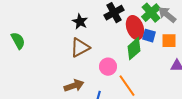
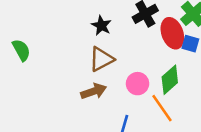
green diamond: (134, 49) -> (170, 80), moved
brown arrow: (74, 86) -> (94, 91), moved

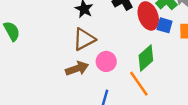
pink circle: (138, 84) -> (106, 61), moved

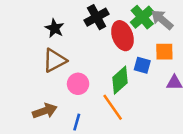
blue square: (165, 25) -> (142, 65), moved
brown arrow: (77, 68) -> (45, 111), moved

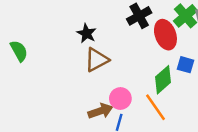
black star: (55, 28) -> (87, 33), moved
pink circle: (78, 84) -> (120, 98), moved
brown arrow: (45, 111) -> (100, 111), moved

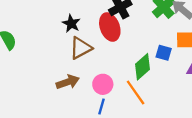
red ellipse: (165, 35) -> (110, 27), moved
brown arrow: (100, 111) -> (68, 82), moved

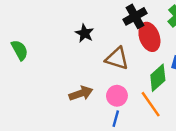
red ellipse: (110, 27) -> (149, 37), moved
brown triangle: (81, 48) -> (117, 58), moved, turned 45

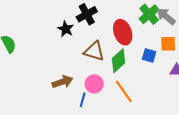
black cross: (135, 16) -> (87, 14), moved
green diamond: (158, 78) -> (118, 61), moved
blue line: (116, 119) -> (83, 100), moved

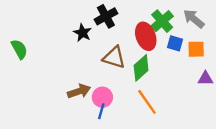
green cross: (149, 14) -> (162, 21), moved
blue square: (149, 55) -> (175, 43), moved
pink circle: (94, 84) -> (102, 97), moved

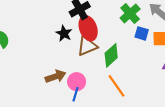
black star: (83, 33) -> (64, 33), moved
red ellipse: (146, 36) -> (88, 28), moved
brown triangle: (114, 57) -> (87, 46), turned -40

